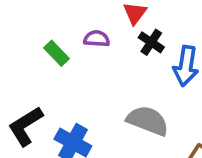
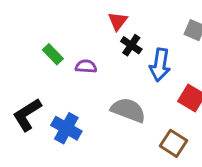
purple semicircle: (97, 39) -> (86, 66), moved

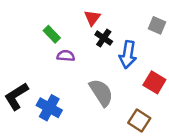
green rectangle: (53, 54) -> (52, 34), moved
gray semicircle: (128, 110) -> (101, 93), turned 36

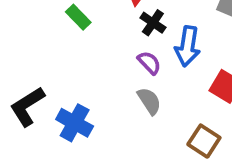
purple semicircle: (66, 56) -> (149, 63), moved, turned 42
gray semicircle: (101, 93) -> (149, 101), size x0.7

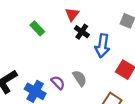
purple semicircle: (149, 63) -> (58, 83), moved

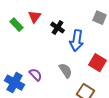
red triangle: (72, 14) -> (35, 17), moved
gray semicircle: (80, 78) -> (66, 71), moved

